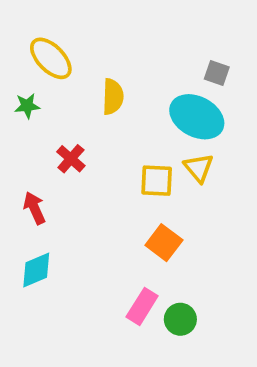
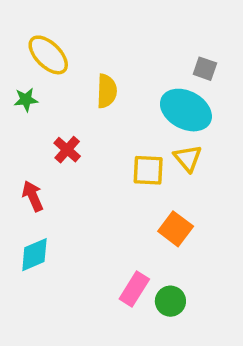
orange square: (164, 243) -> (176, 229), moved

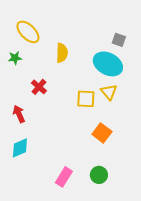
pink rectangle: (134, 289) -> (64, 177), moved

